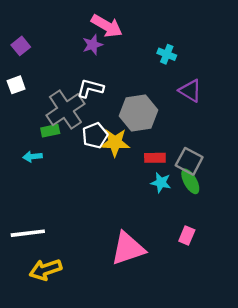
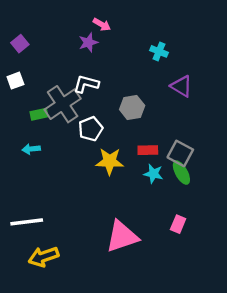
pink arrow: (107, 26) -> (102, 25), size x0.6
gray hexagon: (139, 113) -> (132, 108), size x0.7
green rectangle: (50, 131) -> (39, 114), moved
yellow star: (115, 142) -> (110, 161), moved

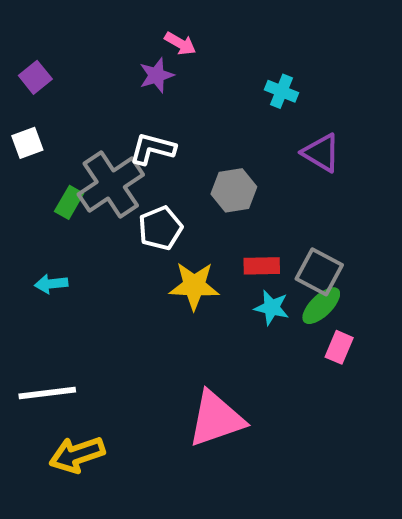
green rectangle: (39, 114) -> (69, 202), turned -48
cyan arrow: (31, 149) -> (51, 284), moved
green ellipse: (181, 173) -> (321, 306), turned 75
pink rectangle: (178, 224) -> (339, 347), moved

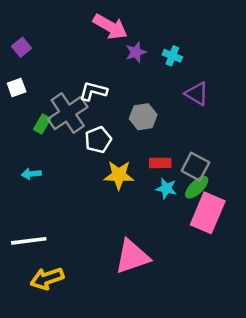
pink arrow: (180, 44) -> (110, 27), size x1.8
purple star: (156, 75) -> (136, 52), moved
pink rectangle: (339, 347) -> (208, 213), size x2.0

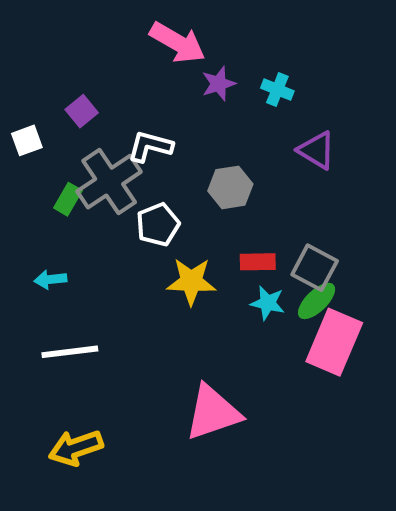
purple square: (21, 47) -> (82, 111), moved
white line: (29, 241) -> (70, 352), moved

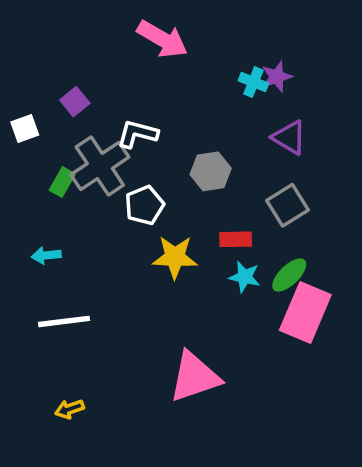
purple star: (219, 84) -> (277, 77), moved
gray square: (315, 268) -> (287, 205), moved, turned 30
yellow arrow: (76, 448) -> (69, 409), size x0.6

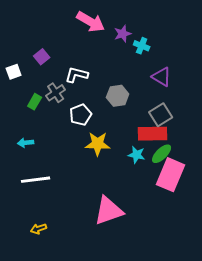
purple star: (277, 77) -> (123, 34), moved
gray cross: (100, 166) -> (56, 93), size x0.6
red rectangle: (236, 239) -> (153, 134), moved, size x1.6

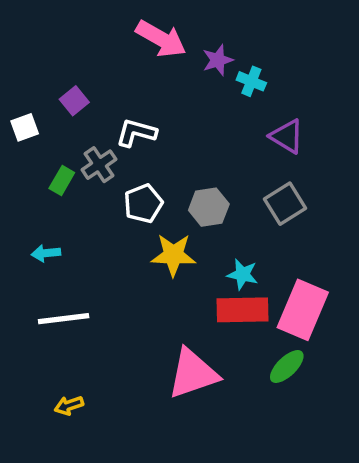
gray hexagon: (118, 96) -> (209, 207), moved
red rectangle: (153, 134) -> (242, 310), moved
green ellipse: (162, 154) -> (287, 367), moved

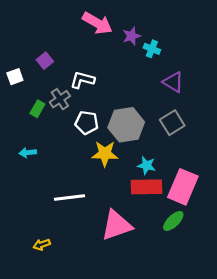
white pentagon: (143, 204) -> (87, 123), turned 30
gray hexagon: (209, 207) -> (126, 125), size x1.5
white line: (64, 319) -> (70, 198), moved

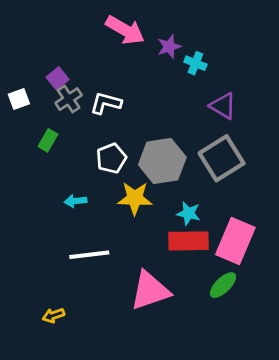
gray cross: (60, 99) -> (69, 99), moved
white pentagon: (87, 123) -> (111, 158), turned -30
gray square: (172, 123) -> (222, 158), size x1.4
cyan arrow: (28, 153) -> (75, 201), moved

